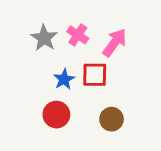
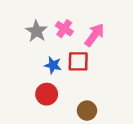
blue star: (64, 79) -> (53, 65), turned -30
brown circle: (112, 119) -> (87, 111), moved

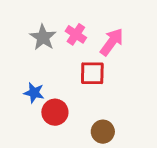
blue star: (53, 65) -> (34, 93), moved

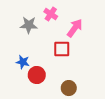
pink cross: (76, 34) -> (51, 14), moved
gray star: (43, 37) -> (29, 25), turned -30

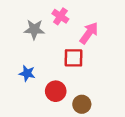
red circle: (37, 75) -> (56, 91), moved

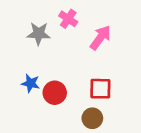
red square: (73, 58) -> (100, 89), moved
red circle: (56, 91) -> (55, 93), moved

